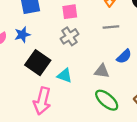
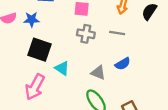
gray cross: (70, 36) -> (86, 34), moved, turned 30
black square: (38, 63) -> (40, 50), turned -30

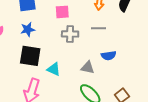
blue star: (32, 20) -> (28, 29), moved
blue semicircle: (123, 64) -> (109, 56), turned 32

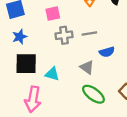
gray line: (99, 28) -> (89, 33), moved
gray triangle: (88, 68) -> (87, 67), turned 32

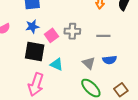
pink square: (53, 14) -> (51, 35), moved, turned -32
gray line: (89, 33) -> (103, 36), moved
blue semicircle: (107, 52) -> (110, 60), moved

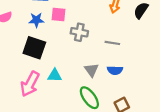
pink square: (51, 35) -> (59, 14), moved, turned 32
cyan triangle: (57, 64) -> (55, 75), moved, turned -32

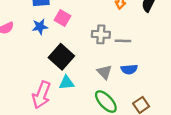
pink square: (59, 14) -> (63, 18), turned 32
gray cross: (79, 32) -> (101, 34), moved
black square: (34, 48) -> (61, 57), moved, turned 30

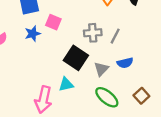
gray line: (123, 41) -> (115, 36), turned -56
black square: (61, 57) -> (76, 58), moved
gray triangle: (104, 72) -> (101, 69), turned 35

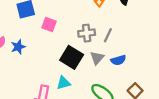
blue star: (33, 34) -> (18, 47), moved
gray triangle: (101, 69) -> (97, 58), moved

